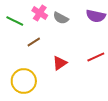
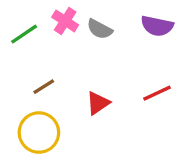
green line: (15, 21) -> (24, 34), turned -60
brown line: (34, 42) -> (44, 87), moved

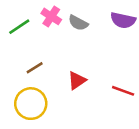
red line: (157, 93) -> (123, 91), moved, turned 45

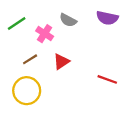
pink cross: (51, 16) -> (45, 34), moved
red triangle: (77, 81) -> (61, 62), moved

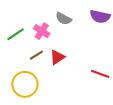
green line: (17, 23) -> (16, 34), moved
brown line: (30, 59) -> (36, 55), moved

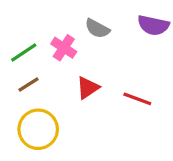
brown line: (36, 55) -> (29, 84), moved
red line: (100, 74) -> (137, 99), moved

